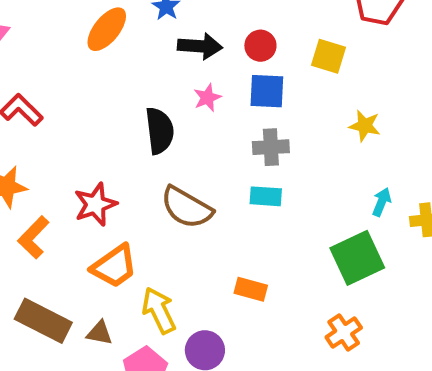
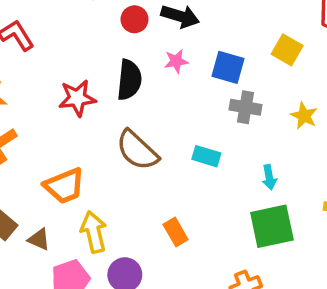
red circle: (260, 46) -> (135, 19), moved
gray cross: (271, 147) -> (245, 107), moved
cyan arrow: (382, 202) -> (269, 177), moved, turned 135
red star: (95, 204) -> (77, 98), moved
orange rectangle: (251, 289) -> (176, 232), turned 32

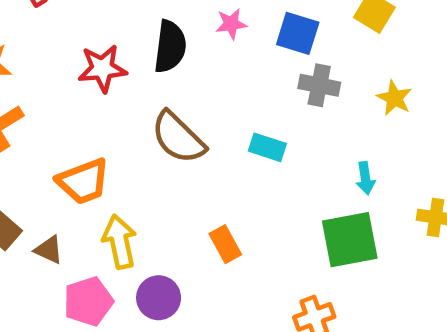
cyan arrow: (269, 177) -> (365, 178), moved

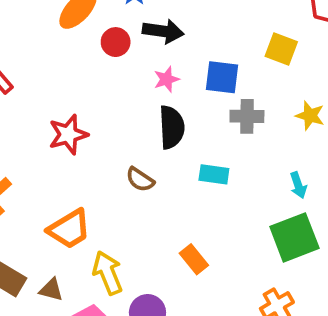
black semicircle: (170, 47) -> (172, 127), moved
brown semicircle: (178, 138) -> (140, 180), size x0.6

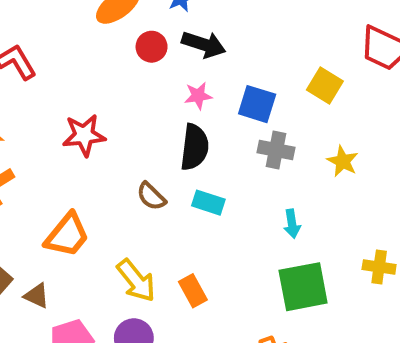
cyan rectangle: (214, 174) -> (208, 203), moved
cyan arrow: (298, 185) -> (292, 224), moved
orange trapezoid: (69, 229) -> (67, 235), turned -30
yellow arrow: (108, 273) -> (136, 281), moved, turned 153

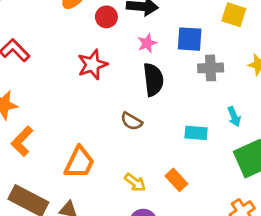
red star: (84, 135) -> (93, 65), moved
cyan rectangle: (208, 203) -> (196, 133), moved
yellow arrow: (136, 281) -> (135, 182), size x0.7

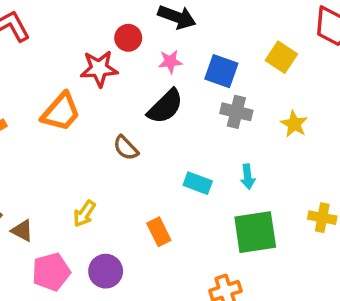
red circle: (106, 17) -> (128, 38), moved
black semicircle: (153, 80) -> (165, 106), turned 36
orange trapezoid: (79, 162) -> (61, 112), moved
yellow arrow: (135, 182) -> (84, 214), moved, turned 70

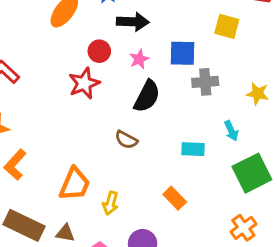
orange trapezoid: (61, 112) -> (75, 184), moved
yellow star: (294, 124) -> (258, 94), moved

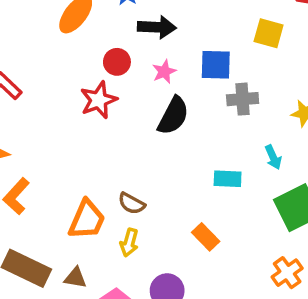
brown semicircle: (126, 140) -> (132, 203), moved

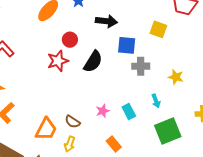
black arrow: (157, 27) -> (106, 21), moved
pink star: (164, 72) -> (103, 111), moved
black semicircle: (173, 116) -> (93, 62), moved
cyan rectangle: (228, 179) -> (129, 112), turned 56

